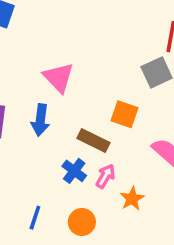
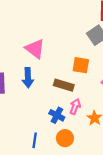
blue cross: (74, 171) -> (57, 115), moved

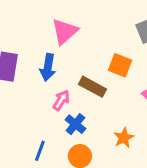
pink triangle: (35, 49) -> (65, 31), turned 30
pink arrow: (75, 107) -> (61, 100), moved

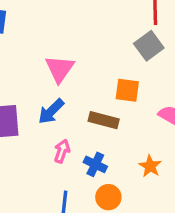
blue arrow: (48, 67) -> (51, 111), turned 50
pink arrow: (61, 100) -> (62, 151), moved

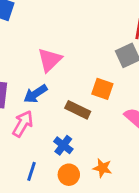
pink arrow: (62, 151) -> (23, 124), moved, size x1.4
orange star: (150, 166) -> (102, 168), moved, turned -30

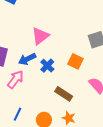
brown rectangle: (78, 110) -> (64, 94), moved
blue cross: (63, 145) -> (47, 66), moved

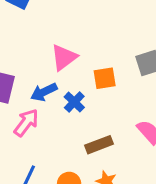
orange square: (75, 61) -> (105, 78), moved, turned -35
brown rectangle: (64, 94) -> (99, 145), turned -54

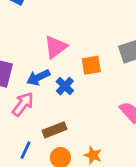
brown rectangle: (99, 145) -> (55, 130), moved

